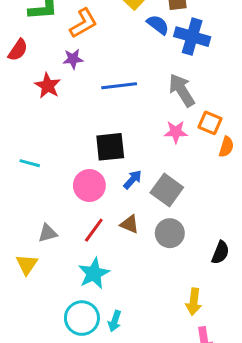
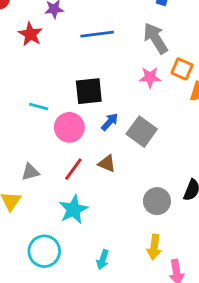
cyan line: (30, 163) -> (39, 107), moved
gray circle: (170, 233) -> (157, 201), moved
yellow arrow: (194, 302) -> (154, 247), moved
cyan circle: (82, 318) -> (44, 251), moved
cyan arrow: (115, 321) -> (103, 260), moved

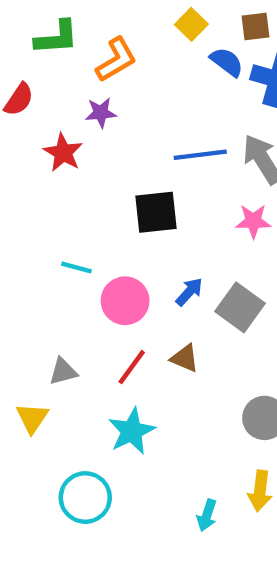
blue line: (97, 34) -> (200, 155), moved
black square: (89, 91) -> (156, 212), moved
cyan arrow: (103, 260) -> (207, 515), moved

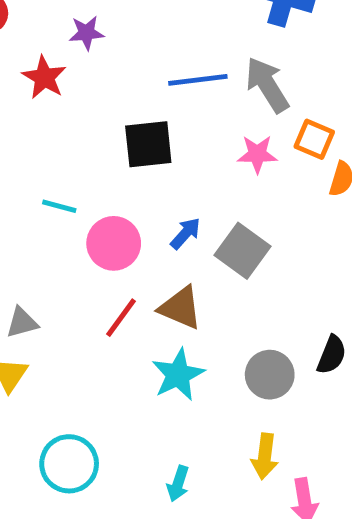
brown triangle: (185, 358) -> (181, 308), size x1.4
gray triangle: (63, 371) -> (22, 323), moved
cyan star: (132, 431) -> (178, 375), moved
cyan arrow: (207, 515) -> (178, 484), moved

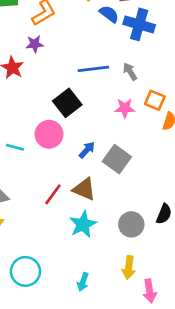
gray arrow: (267, 85) -> (130, 71), size x0.6
black square: (148, 144) -> (67, 103), turned -32
cyan line: (59, 206) -> (15, 147), moved
pink circle: (114, 243) -> (49, 134), moved

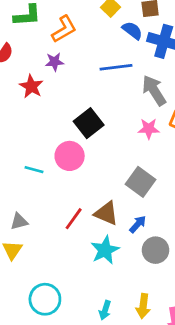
blue line: (93, 69) -> (116, 67), moved
gray arrow: (130, 71) -> (154, 90), size x1.6
blue arrow: (87, 150) -> (138, 224), moved
yellow arrow: (129, 268) -> (143, 306), moved

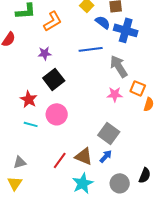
purple star: (55, 62) -> (45, 53), moved
red star: (31, 86) -> (29, 99), moved
black square: (89, 123) -> (54, 79), moved
blue arrow: (138, 224) -> (106, 156), moved

